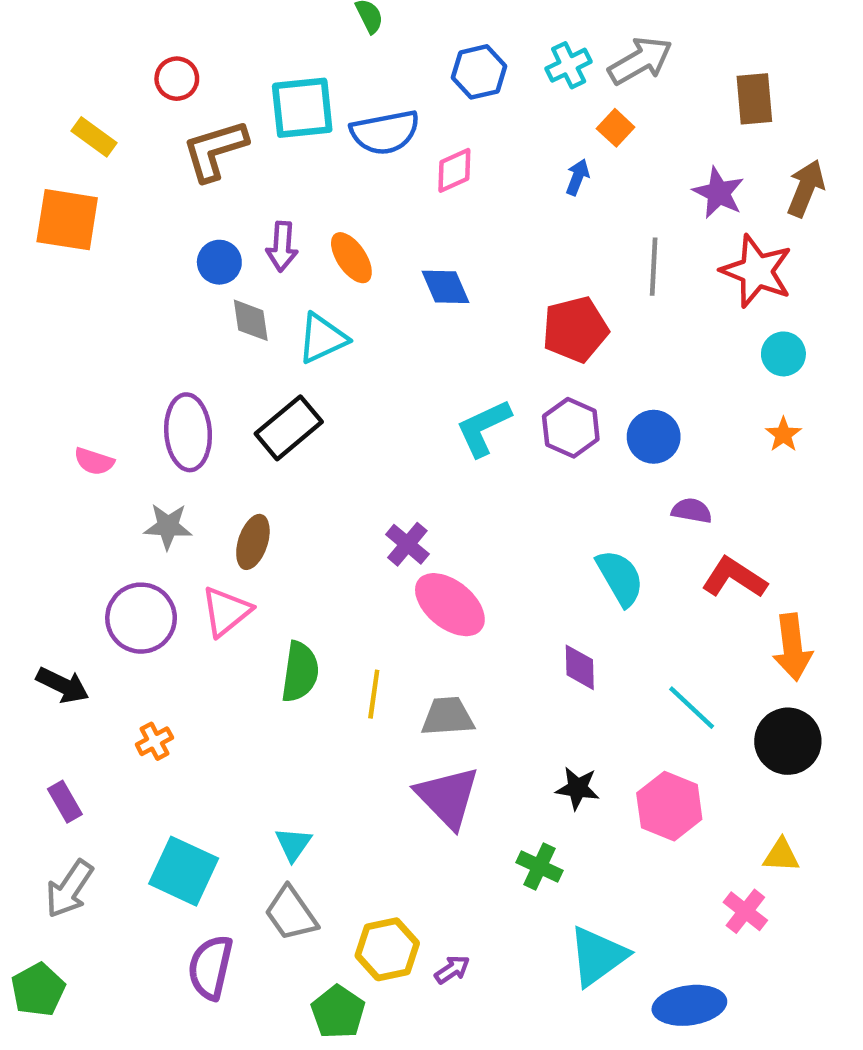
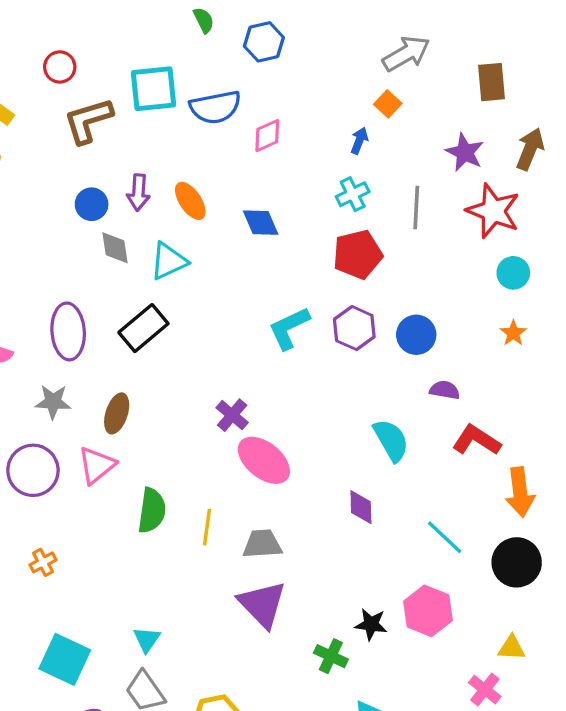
cyan cross: (569, 65) -> (353, 194), moved
blue hexagon: (479, 72) -> (264, 42), moved
black star: (578, 788) -> (371, 624), moved

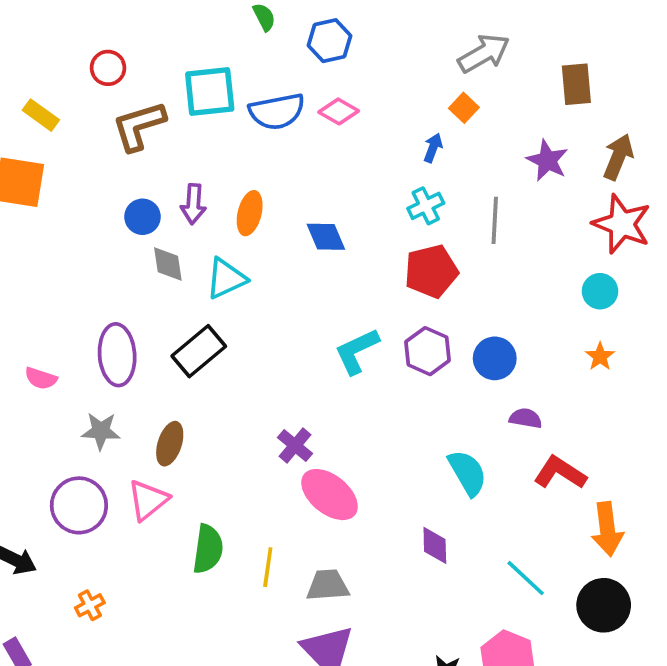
pink diamond: (267, 136) -> (339, 111), moved, turned 54
orange ellipse: (190, 201) -> (250, 213), turned 48
red star: (493, 211) -> (622, 224), moved

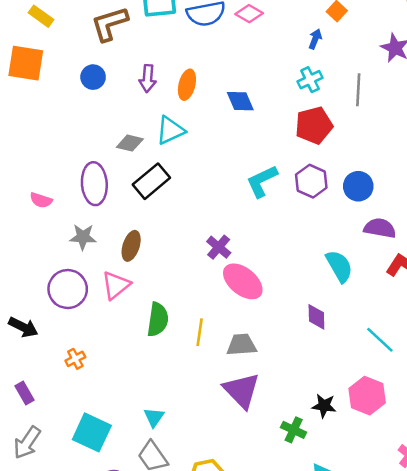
blue circle: (143, 217) -> (93, 77), moved
gray diamond: (168, 264) -> (130, 143), moved, turned -68
purple semicircle: (526, 418) -> (380, 228), size x1.4

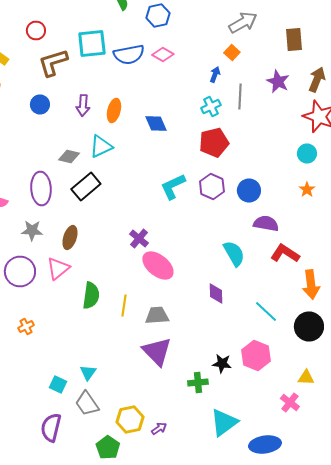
gray line: (358, 90) -> (240, 96), moved
green cross: (294, 430) -> (198, 382), turned -30
cyan square: (92, 432) -> (58, 384), moved, size x0.6

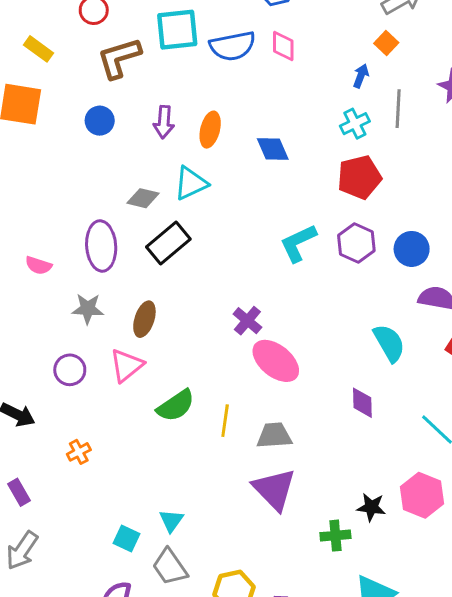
pink diamond: (163, 54) -> (283, 46), turned 60
purple circle: (20, 272) -> (70, 370), size x0.7
green semicircle: (91, 296) -> (176, 406), turned 48

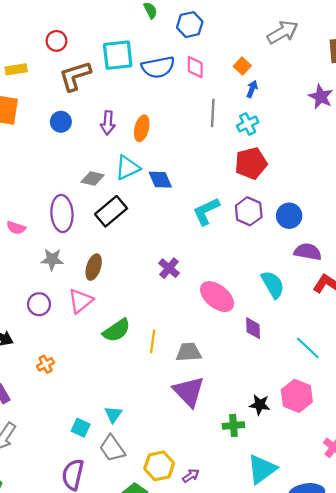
orange square: (386, 43) -> (242, 66), moved
yellow rectangle: (38, 49) -> (16, 69), turned -45
gray line: (398, 109) -> (213, 113), moved
blue diamond: (273, 149) -> (160, 180), moved
pink ellipse: (276, 361) -> (217, 297), moved

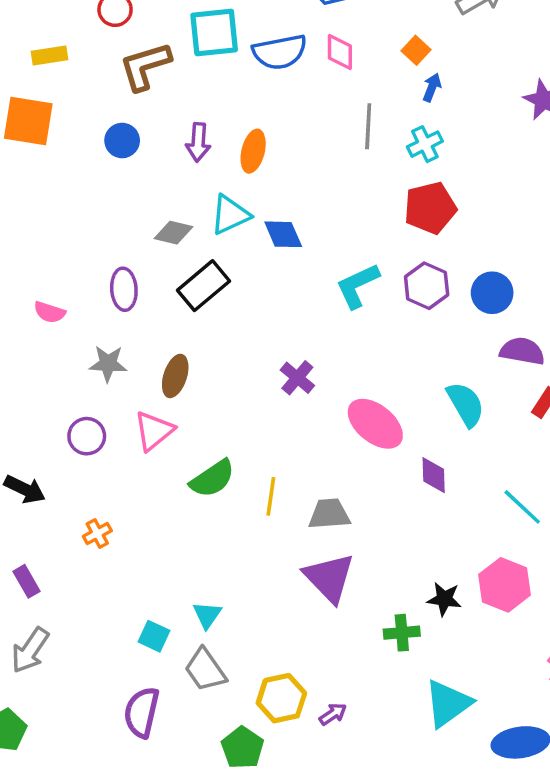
purple ellipse: (62, 214) -> (124, 289), size x0.7

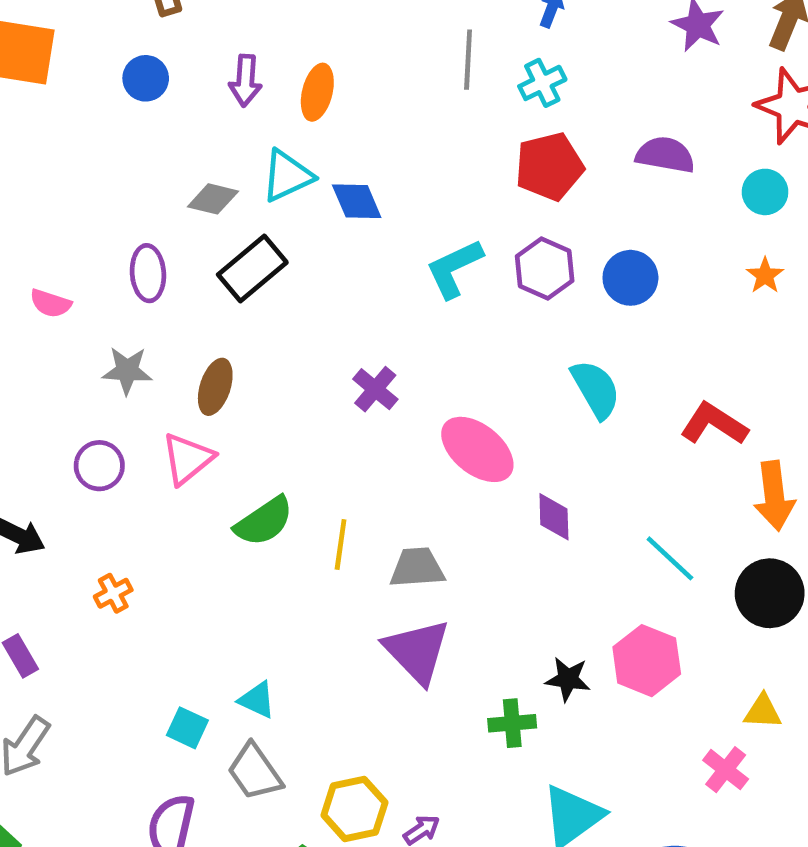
purple semicircle: (522, 351) -> (665, 155), moved
cyan semicircle: (466, 404) -> (596, 389), moved
cyan triangle: (207, 615) -> (257, 700), turned -40

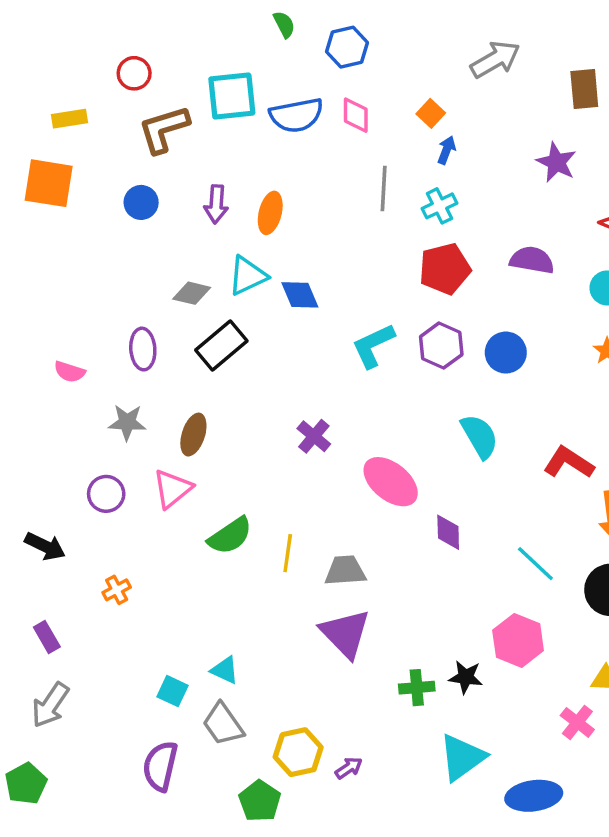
black star: (568, 679) -> (466, 677), moved

